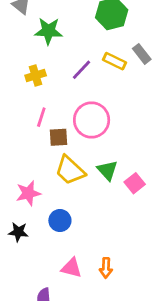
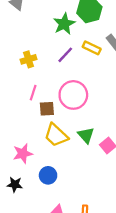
green star: (48, 31) -> (64, 24), moved, turned -30

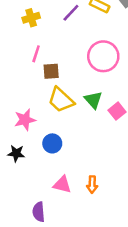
pink circle: (73, 95) -> (103, 56), moved

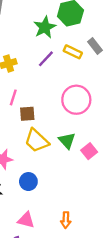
pink triangle: (62, 184) -> (26, 220), moved

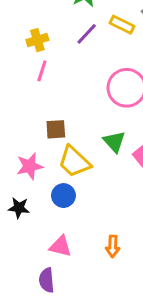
pink line: (13, 97) -> (42, 71), moved
brown square: (27, 114) -> (56, 129), moved
yellow trapezoid: (37, 141) -> (74, 162), moved

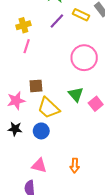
pink star: (30, 166) -> (16, 101), moved
black star: (19, 208) -> (15, 129), moved

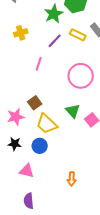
yellow cross: (23, 25) -> (21, 33), moved
pink line: (27, 46) -> (39, 64), moved
brown square: (36, 86) -> (35, 103), turned -32
pink triangle: (39, 166) -> (27, 171), moved

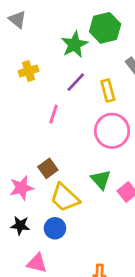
yellow rectangle: (78, 35) -> (108, 90), moved, turned 49

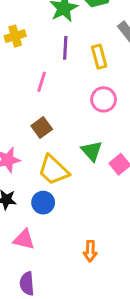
purple line: (76, 82) -> (65, 48), turned -40
pink circle: (112, 131) -> (104, 99), size x0.7
brown square: (48, 168) -> (42, 127), moved

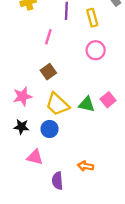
green triangle: (92, 151) -> (87, 104), moved, turned -36
orange arrow: (90, 251) -> (86, 166), turned 98
purple semicircle: (27, 284) -> (57, 181), moved

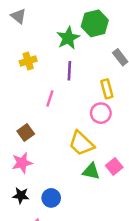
yellow rectangle: (92, 18) -> (107, 89), moved
brown square: (48, 72) -> (26, 132), moved
yellow trapezoid: (57, 104) -> (81, 143), moved

